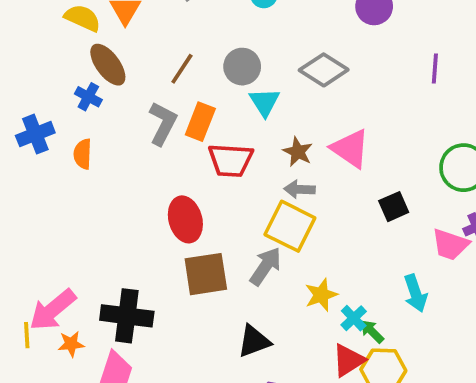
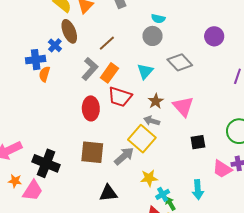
gray circle: (242, 67) -> (153, 36), moved
blue cross: (35, 134) -> (36, 60), moved
red ellipse: (185, 219) -> (91, 108), moved
orange star: (71, 344) -> (15, 181), moved

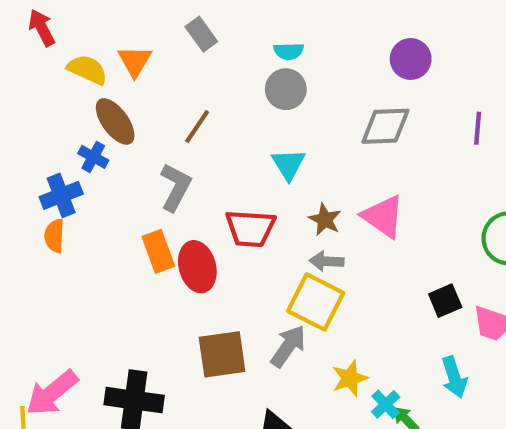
gray diamond: (180, 62) -> (385, 126), moved, turned -35
orange rectangle: (109, 73) -> (158, 251), moved, turned -42
orange semicircle: (45, 74) -> (54, 236), moved
black square: (198, 142) -> (445, 301), moved

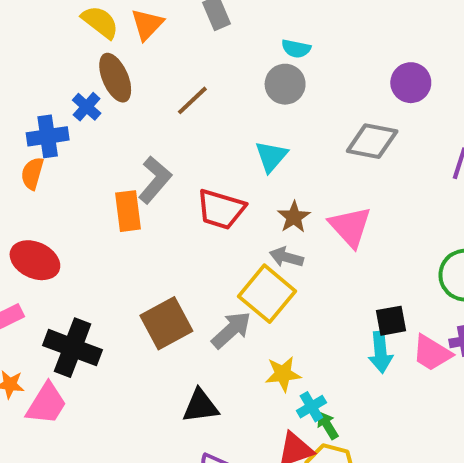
gray L-shape: (175, 187) -> (155, 180), moved
red ellipse: (197, 267) -> (35, 260), moved, turned -63
brown square: (222, 354) -> (166, 323), turned -33
cyan arrow: (454, 377) -> (381, 352), moved

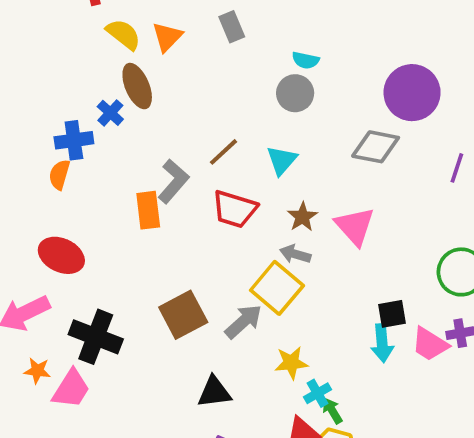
purple circle: (411, 83) -> (412, 93), size x1.5
brown line: (192, 100) -> (224, 152), moved

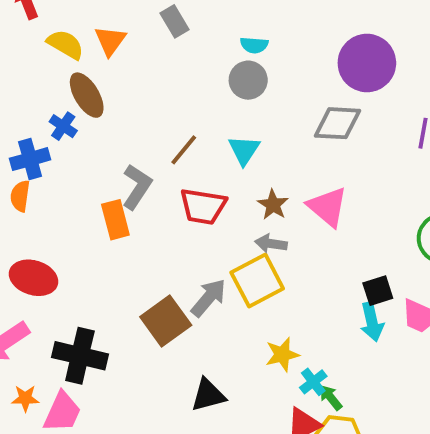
yellow square: (277, 288) -> (257, 280), turned 30
gray arrow: (243, 321) -> (209, 298), moved

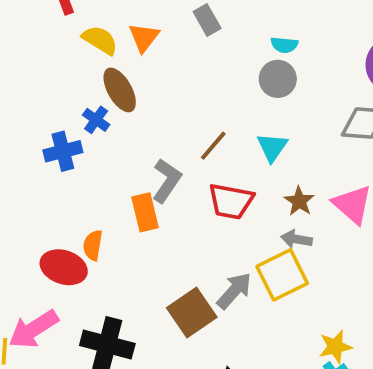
orange semicircle: (20, 196) -> (93, 245), moved
yellow star: (282, 354) -> (335, 347), moved

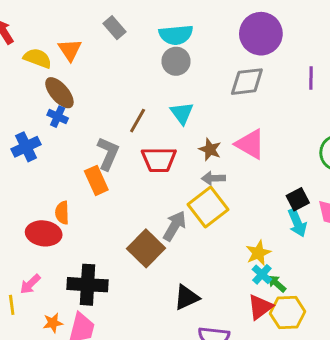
cyan semicircle: (284, 45) -> (176, 35), size x1.6
blue cross: (96, 120) -> (58, 117), moved
pink arrow: (34, 329) -> (30, 284), size x0.6

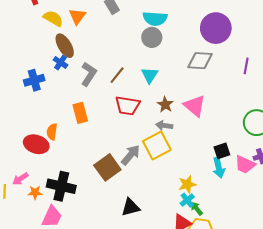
gray L-shape: (108, 154) -> (89, 74), moved
orange star: (53, 323) -> (35, 192), moved

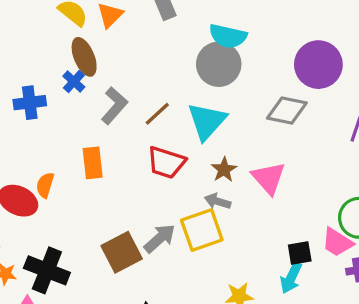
gray circle: (152, 37) -> (219, 64), size x1.4
cyan triangle: (150, 75) -> (207, 121), size x1.5
pink trapezoid: (245, 165) -> (337, 242), moved
cyan arrow: (219, 168) -> (291, 278), turned 30

